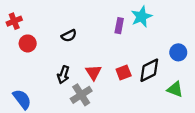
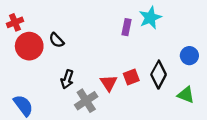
black semicircle: (69, 36) -> (57, 40), moved, turned 72
red circle: (28, 43) -> (29, 46), size x1.5
black diamond: (149, 70) -> (159, 75), turned -35
red triangle: (93, 72) -> (109, 83), moved

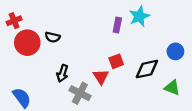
black semicircle: (57, 40) -> (53, 37), turned -32
black diamond: (159, 75) -> (147, 69), turned 50
red square: (131, 77) -> (116, 61), moved
gray cross: (86, 101) -> (80, 93), turned -30

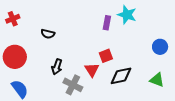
cyan star: (139, 16) -> (127, 15), turned -30
red circle: (27, 43) -> (15, 57), moved
black diamond: (147, 69) -> (121, 76), moved

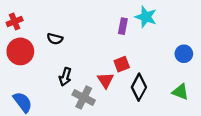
red circle: (15, 57) -> (20, 51), moved
black diamond: (121, 76) -> (139, 87), turned -50

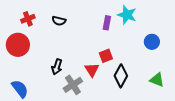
red cross: (15, 22) -> (28, 19), moved
black semicircle: (55, 39) -> (59, 21), moved
blue circle: (184, 54) -> (152, 42), moved
gray cross: (84, 97) -> (73, 85), turned 30

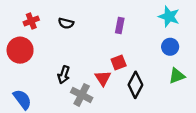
cyan star: (127, 15) -> (169, 17), moved
green triangle: (157, 80) -> (177, 76), moved, turned -42
gray cross: (73, 85) -> (82, 95), turned -30

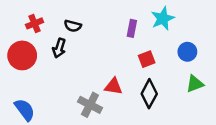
cyan star: (169, 17) -> (163, 18), moved, turned 30
red square: (119, 62) -> (147, 59), moved
black arrow: (64, 75) -> (59, 48), moved
red triangle: (103, 78) -> (113, 86), turned -48

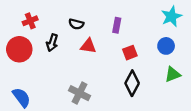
cyan star: (163, 18) -> (171, 16), moved
black semicircle: (73, 26) -> (76, 24), moved
red triangle: (113, 86) -> (88, 46), moved

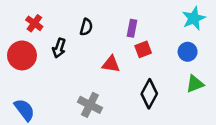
red cross: (30, 21) -> (34, 23), turned -32
black semicircle: (76, 24) -> (86, 27), turned -88
red triangle: (88, 46) -> (111, 64), moved
red square: (130, 53) -> (143, 49), moved

